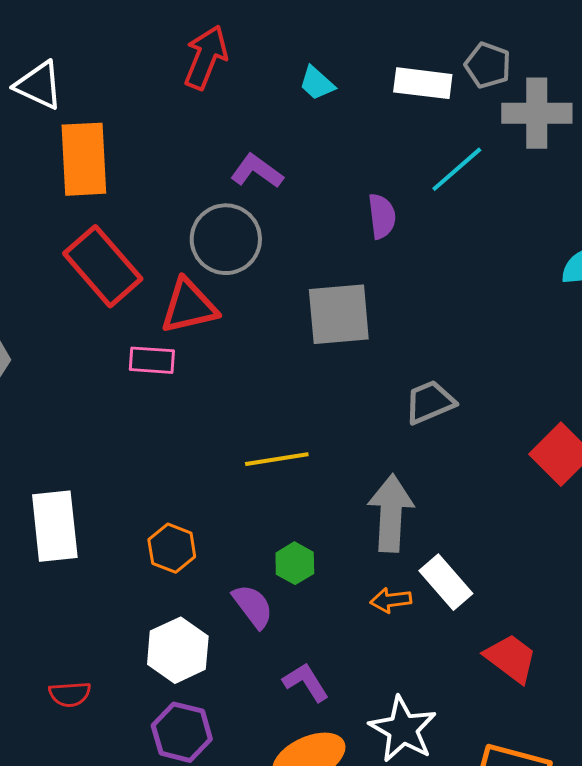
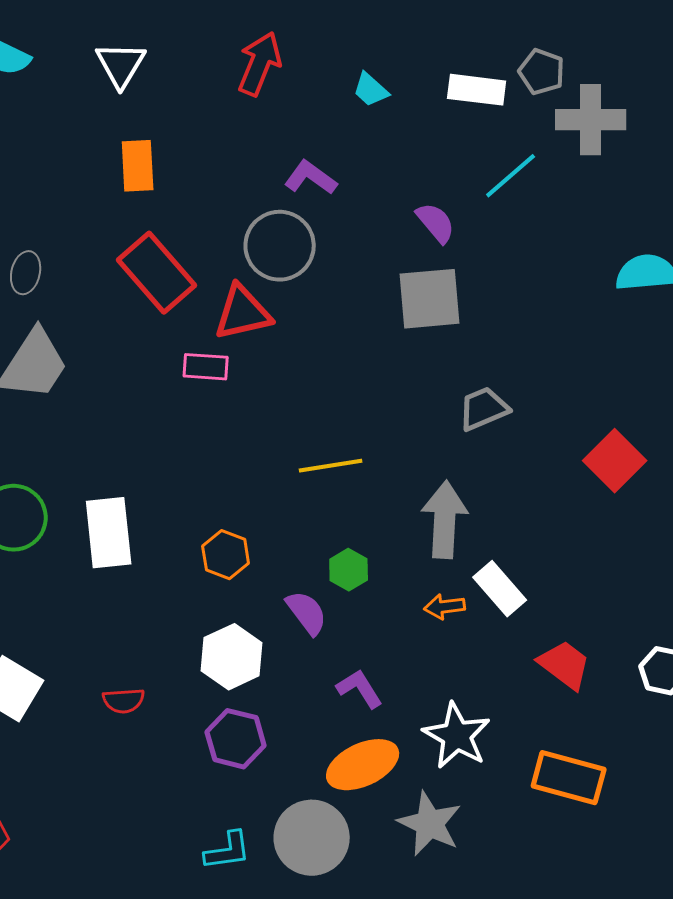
white triangle: (39, 85) -> (121, 65), moved, turned 36
orange rectangle: (84, 159) -> (138, 166), size x0.7
purple semicircle: (382, 216) -> (436, 223), turned -33
gray square: (339, 314) -> (430, 299), moved

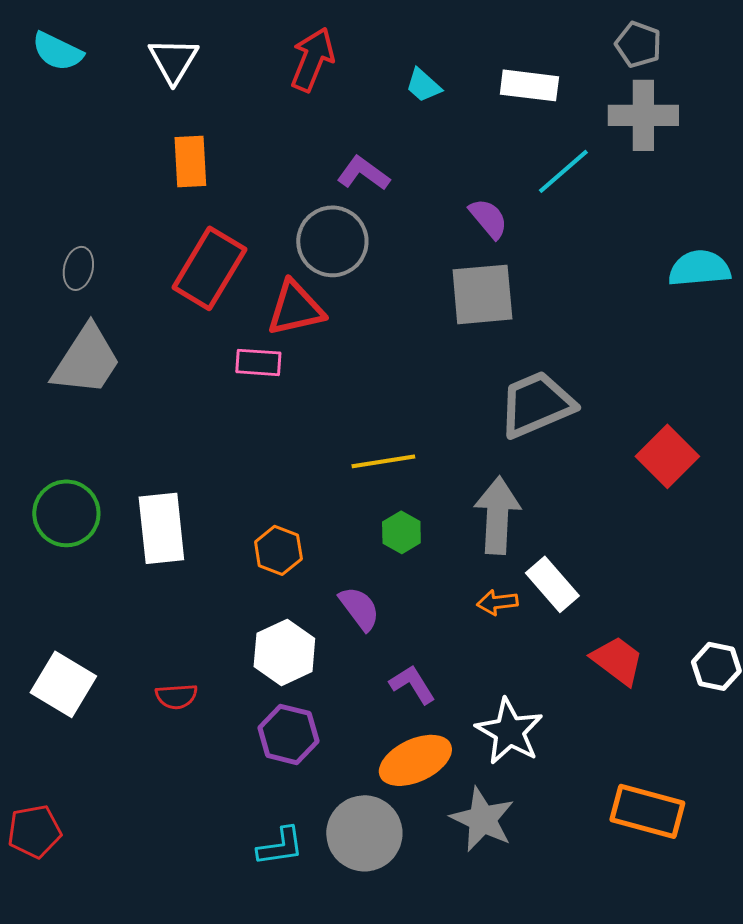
gray pentagon: (542, 72) -> (638, 44), moved
red rectangle: (157, 273) -> (209, 268), turned 72
gray trapezoid: (484, 409) -> (536, 404), size x1.5
green hexagon: (349, 570) -> (401, 532), moved
orange rectangle: (569, 778) -> (647, 811), moved

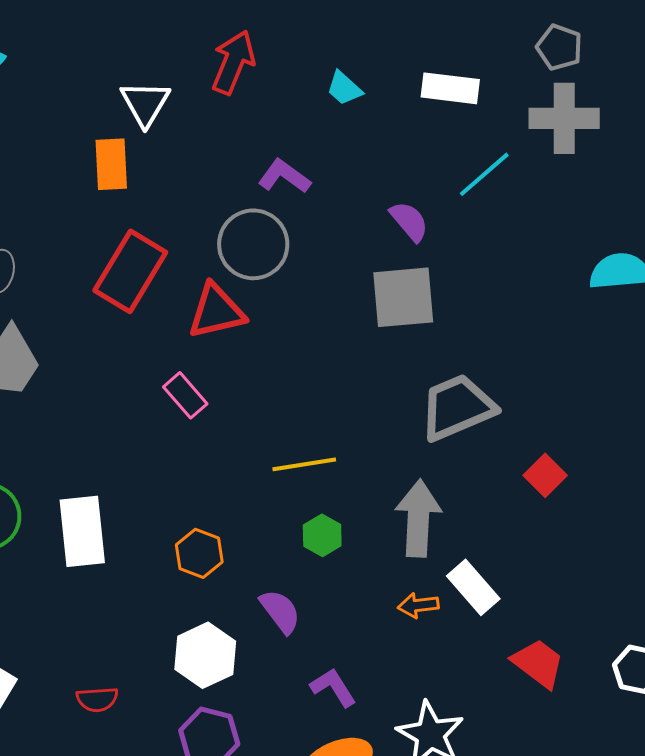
white triangle: (173, 60) -> (145, 103), moved
pink rectangle: (258, 362) -> (185, 395), moved, turned 45
red square: (667, 456) -> (545, 475), moved, size x0.7

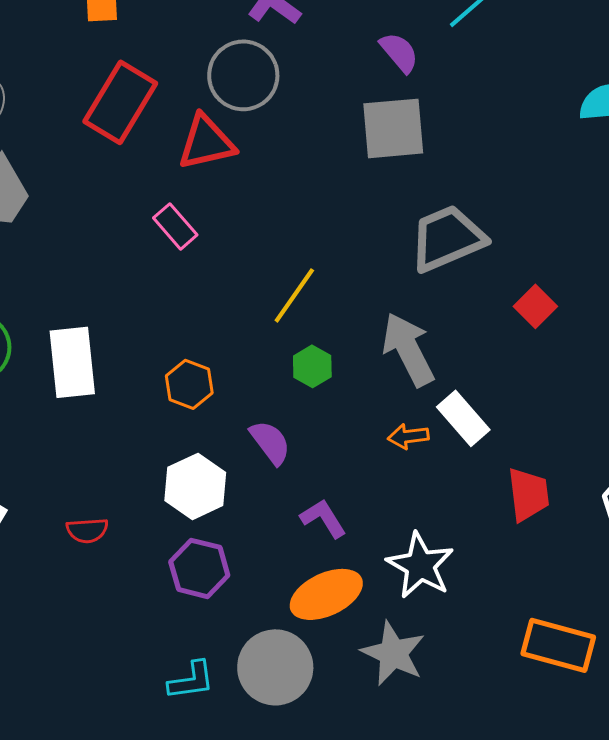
yellow line: (304, 464) -> (294, 295), turned -46
gray arrow: (418, 518) -> (408, 349), turned -30
red trapezoid: (538, 663) -> (528, 494), turned 46

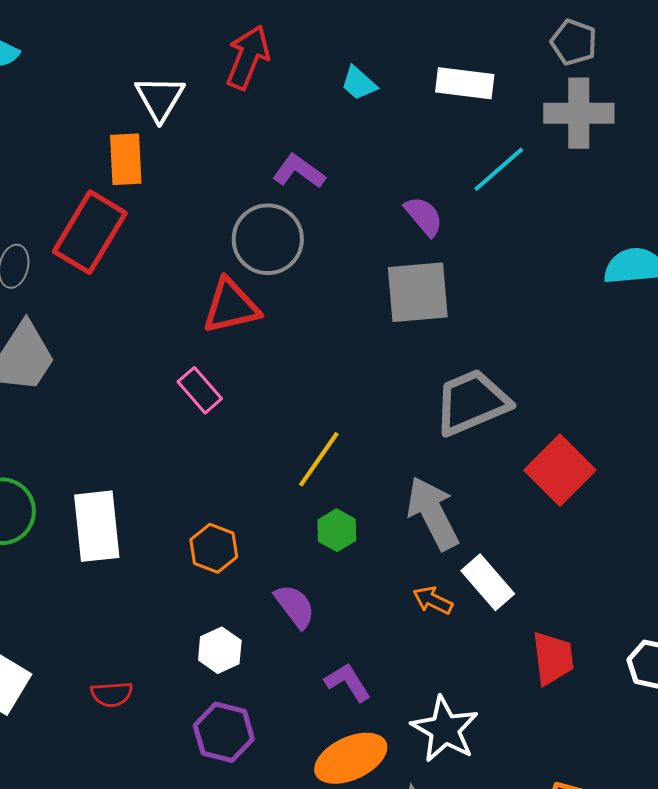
red rectangle: (120, 102) -> (90, 232), moved
red square: (535, 306) -> (560, 470), size x1.6
orange arrow: (408, 436) -> (433, 600), turned 33
white hexagon: (195, 486) -> (220, 650), size x0.7

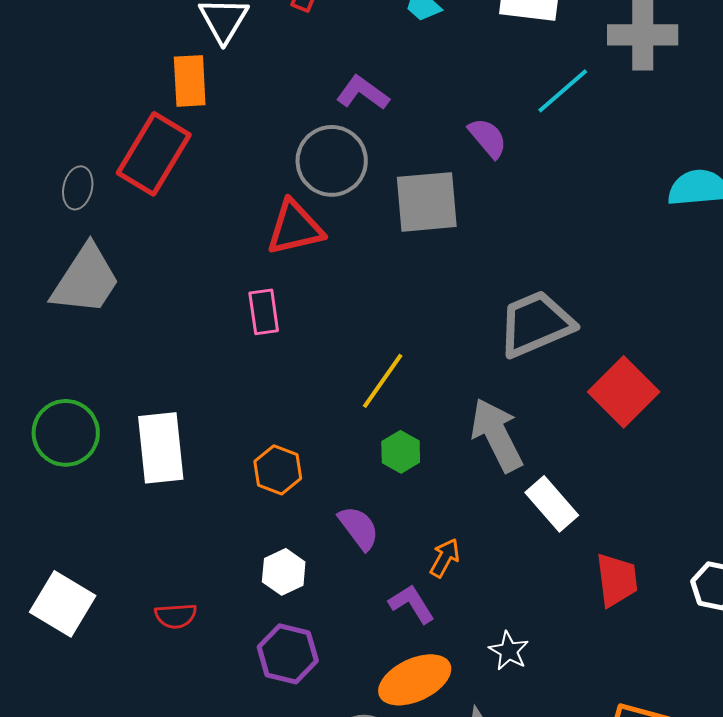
gray square: (418, 292) -> (427, 202), moved
pink rectangle: (200, 390) -> (264, 312), turned 33
orange arrow: (433, 600) -> (445, 558), moved, turned 93
white star: (445, 729) -> (509, 651), size x0.6

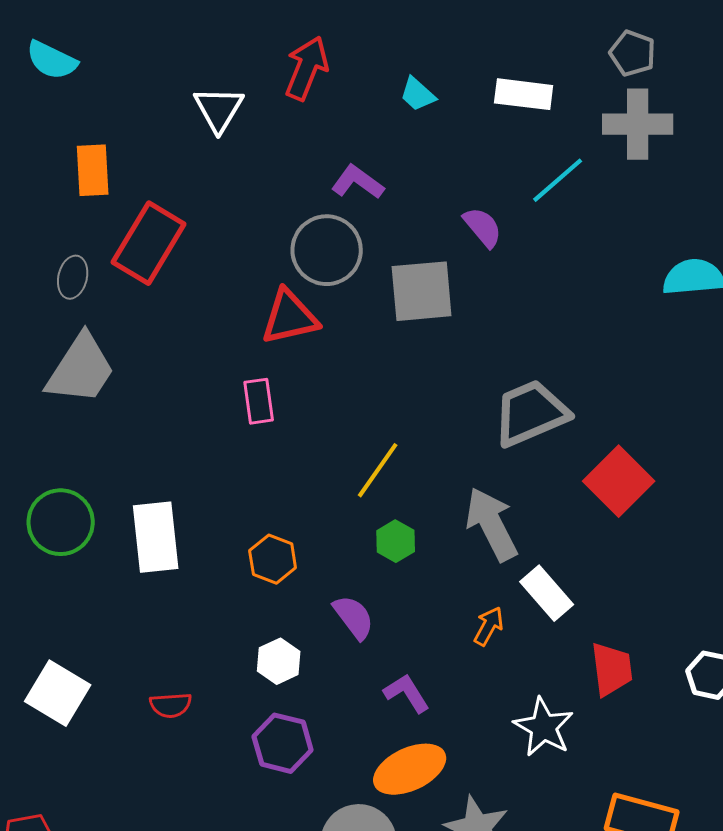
orange rectangle: (190, 81) -> (93, 170), moved
orange arrow: (445, 558) -> (489, 626), moved
white star: (509, 651) -> (544, 727), moved, size x1.5

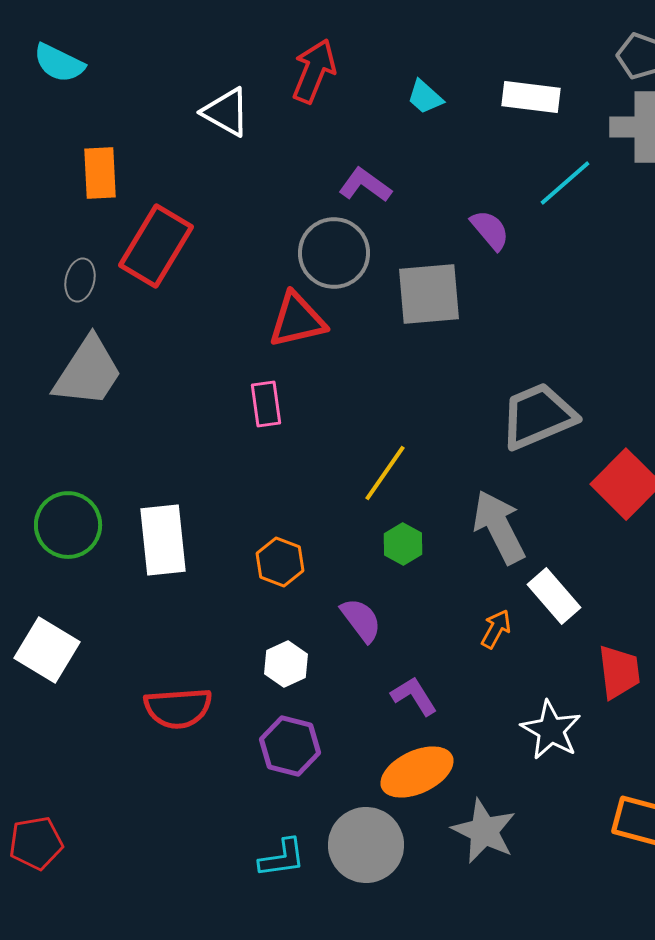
white triangle: (219, 109) -> (226, 112), turned -32
white square: (58, 693) -> (47, 650), moved
red semicircle: (171, 705) -> (178, 708), size x1.6

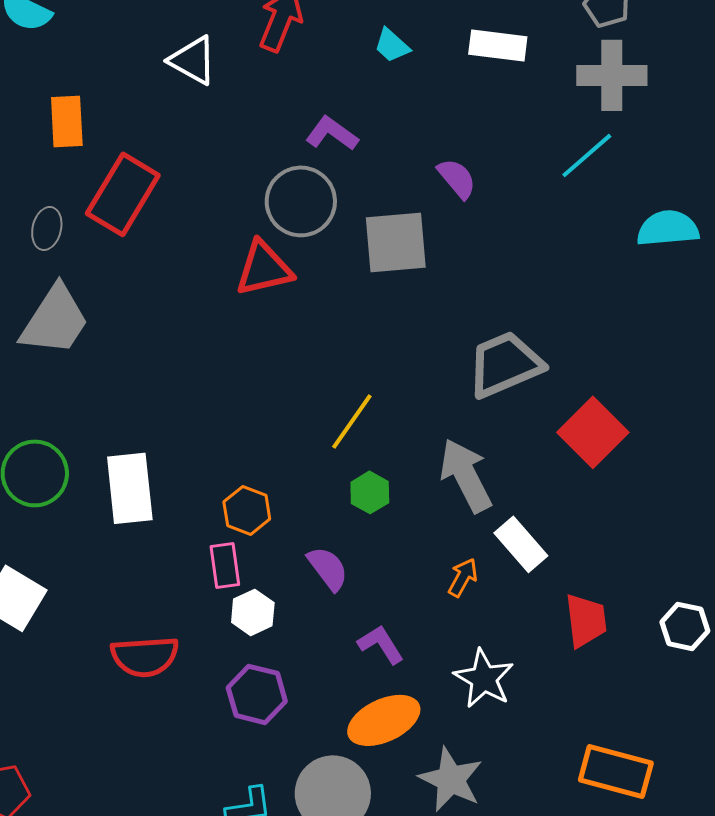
cyan line: (565, 183) -> (587, 155), moved
pink rectangle: (266, 404) -> (225, 565), moved
white star: (551, 730) -> (484, 678), moved

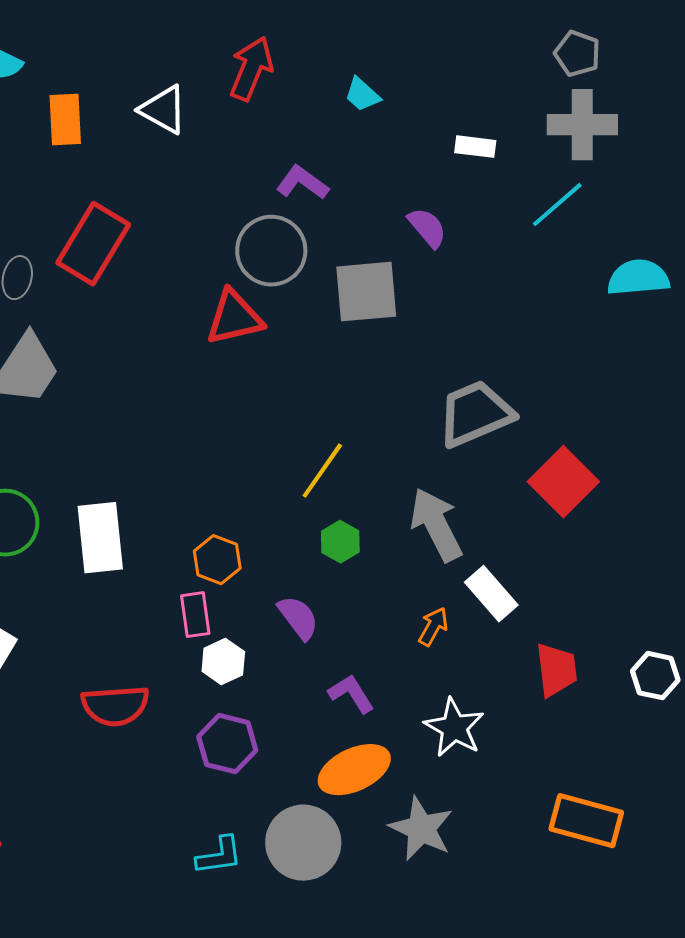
white rectangle: (498, 45) -> (475, 147), moved, size x0.7
orange rectangle: (67, 121) -> (65, 120), moved

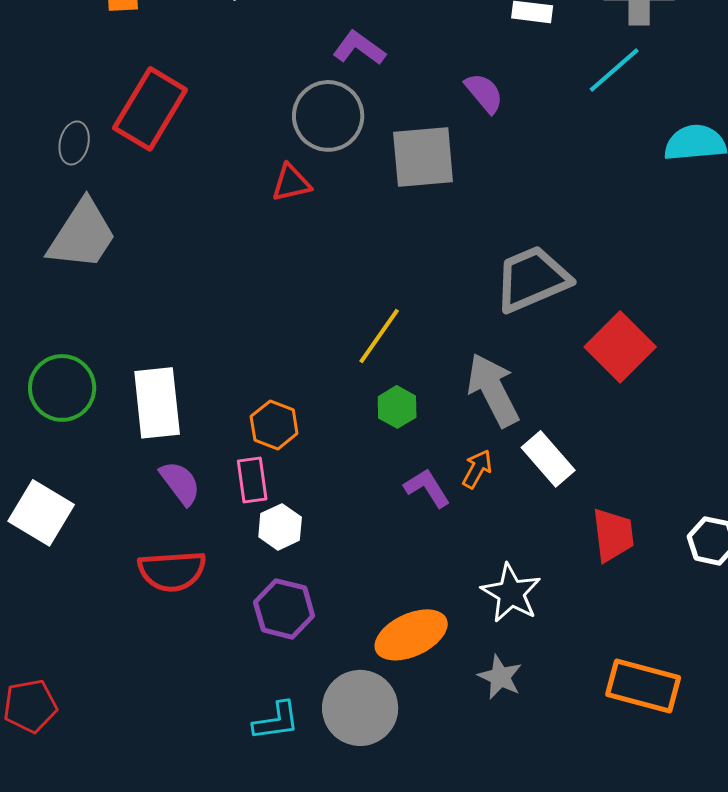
red triangle: (234, 318) -> (291, 183), size x0.7
purple semicircle: (298, 618) -> (180, 483), moved
orange arrow: (433, 627) -> (477, 469), moved
purple L-shape: (351, 694) -> (427, 488), moved
gray star: (421, 829) -> (500, 677), moved, size x0.7

